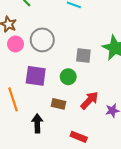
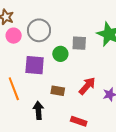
green circle: (68, 77) -> (60, 54), moved

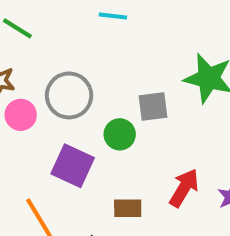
purple square: (35, 65) -> (73, 166), turned 30

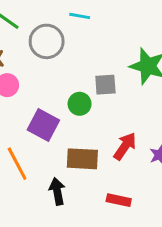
gray circle: (69, 95) -> (47, 41), moved
brown rectangle: (128, 208) -> (82, 159), size x1.5

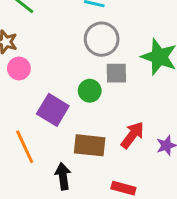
gray circle: (47, 41) -> (102, 39), moved

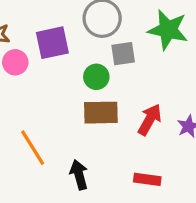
purple square: (53, 110) -> (52, 43), moved, turned -36
brown rectangle: (90, 145) -> (101, 113), moved

